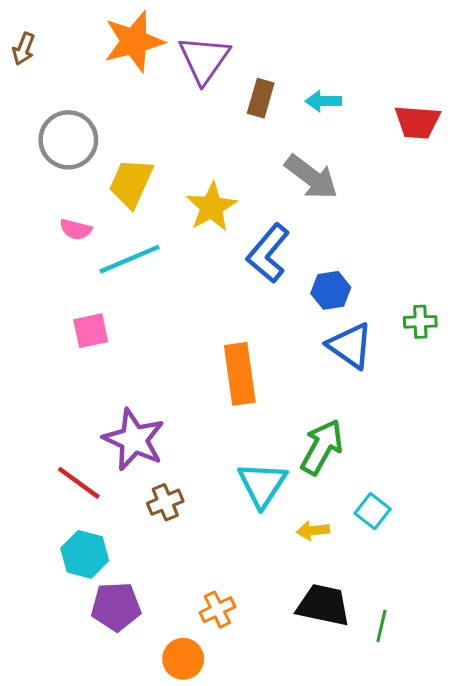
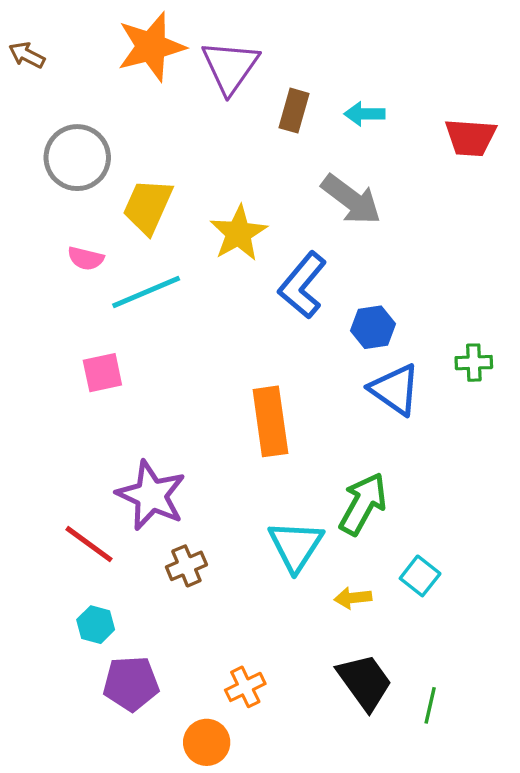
brown arrow: (24, 49) -> (27, 55), turned 96
cyan hexagon: (85, 554) -> (96, 625), size x0.7
black trapezoid: (323, 605) -> (365, 682), turned 42

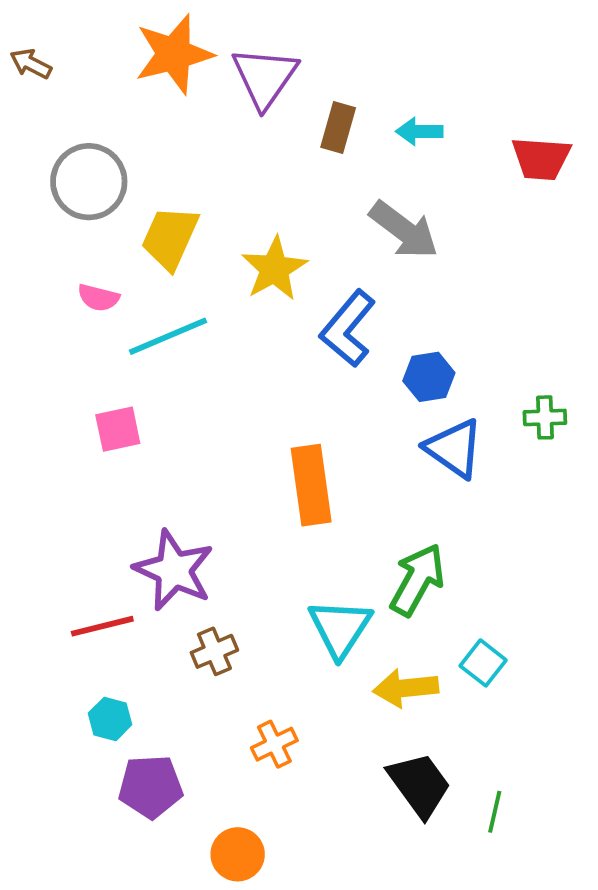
red line: (89, 544) -> (102, 626), turned -50
yellow arrow: (353, 598) -> (406, 688), size x1.5
orange cross: (245, 687) -> (274, 744), moved

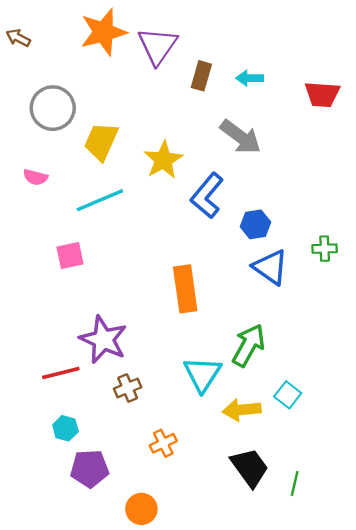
pink semicircle: (98, 298) -> (35, 177), moved

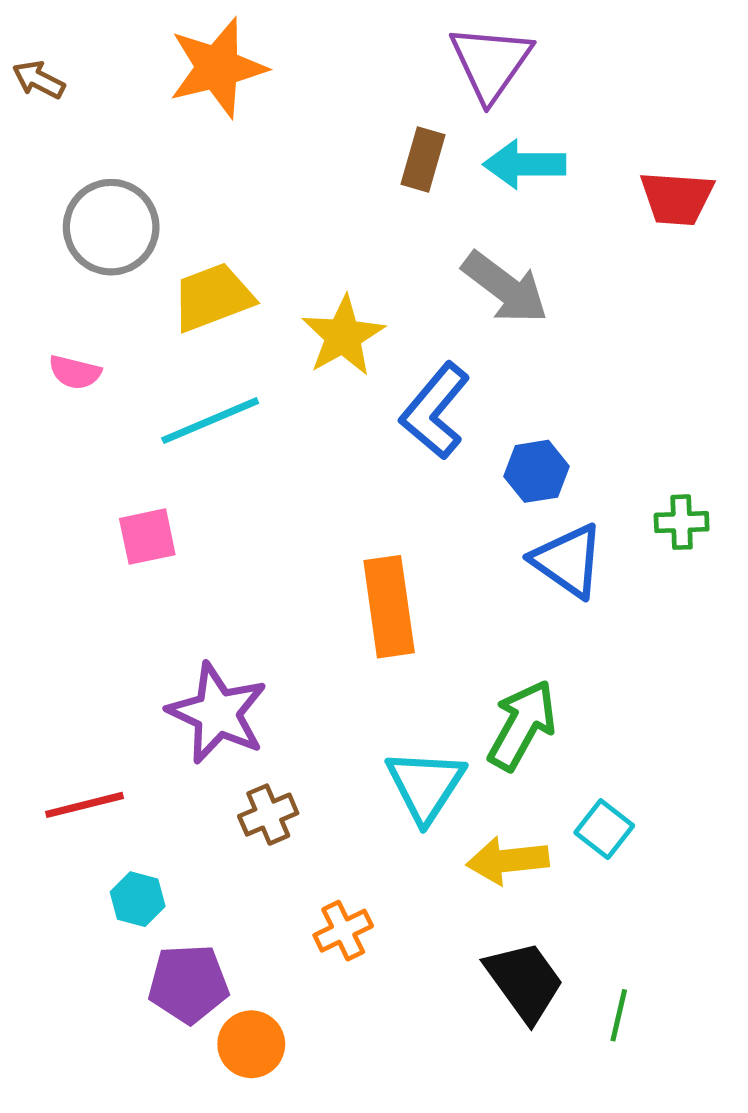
purple triangle: (158, 46) -> (491, 63), moved
cyan arrow: (250, 78) -> (524, 164), size x1.4
yellow trapezoid: (101, 141) -> (213, 297), turned 45
red line: (61, 373) -> (85, 805), moved
orange circle: (141, 509) -> (251, 1044), moved

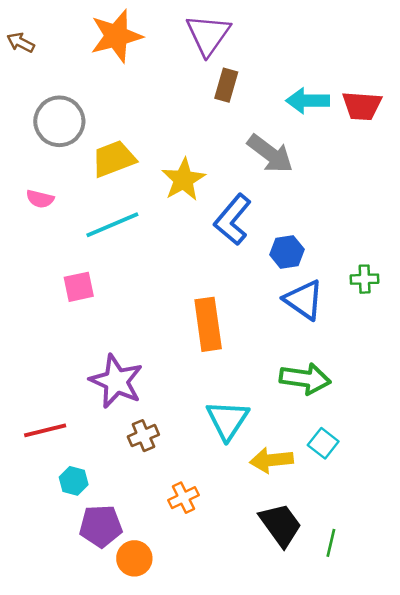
purple triangle: (491, 63) -> (208, 35), moved
cyan arrow: (524, 164) -> (308, 101), moved
green arrow: (522, 725) -> (305, 379), moved, turned 69

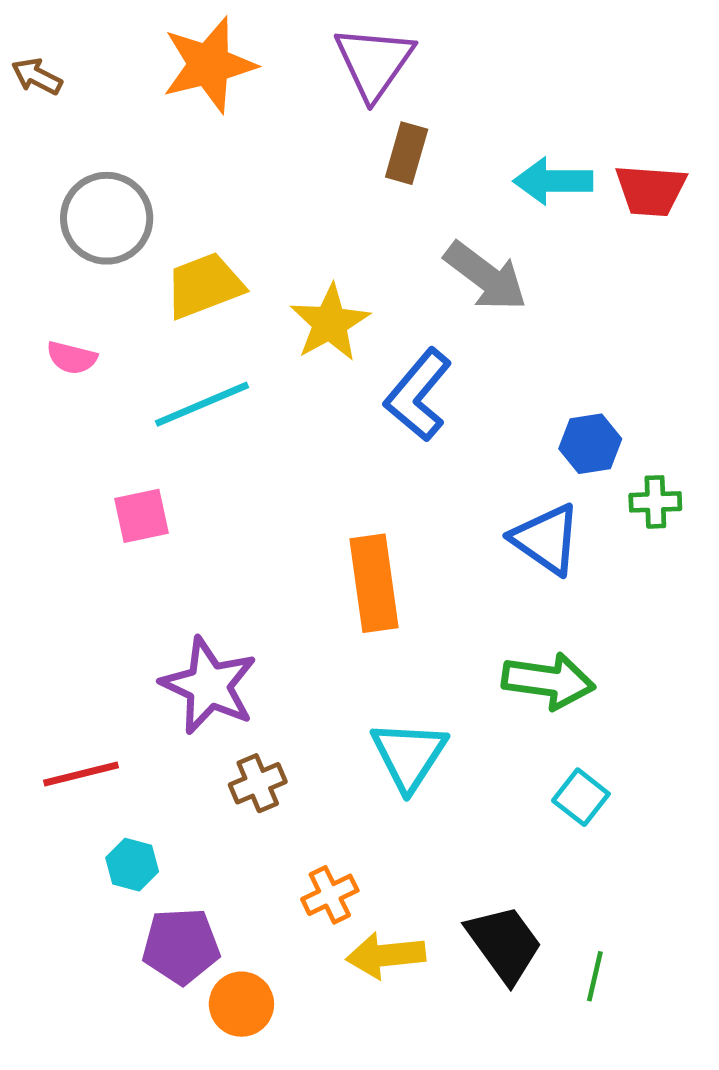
blue hexagon: (287, 252) -> (590, 444), moved
yellow arrow: (271, 460) -> (386, 955), moved

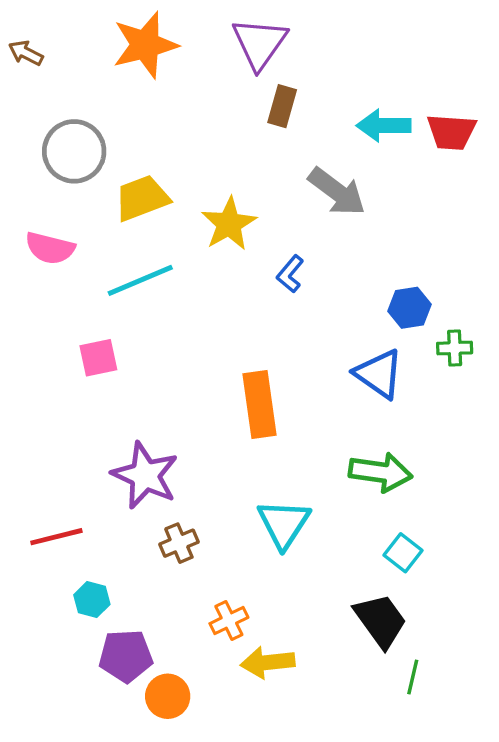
pink semicircle: (72, 358) -> (50, 248), size x1.4
blue L-shape: (418, 395) -> (290, 274), size x0.6
black trapezoid: (504, 944) -> (380, 621), moved

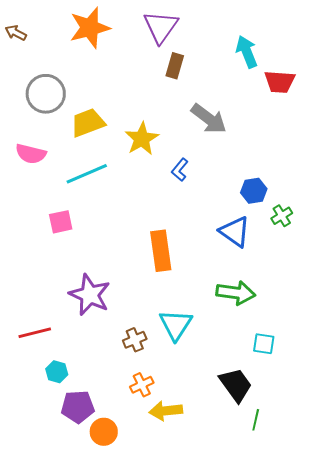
cyan arrow: (384, 126) -> (247, 52), moved, turned 68
green cross: (455, 348) -> (282, 216), turned -30
brown cross: (179, 543) -> (135, 340), moved
cyan square: (403, 553) -> (264, 344), moved, turned -30

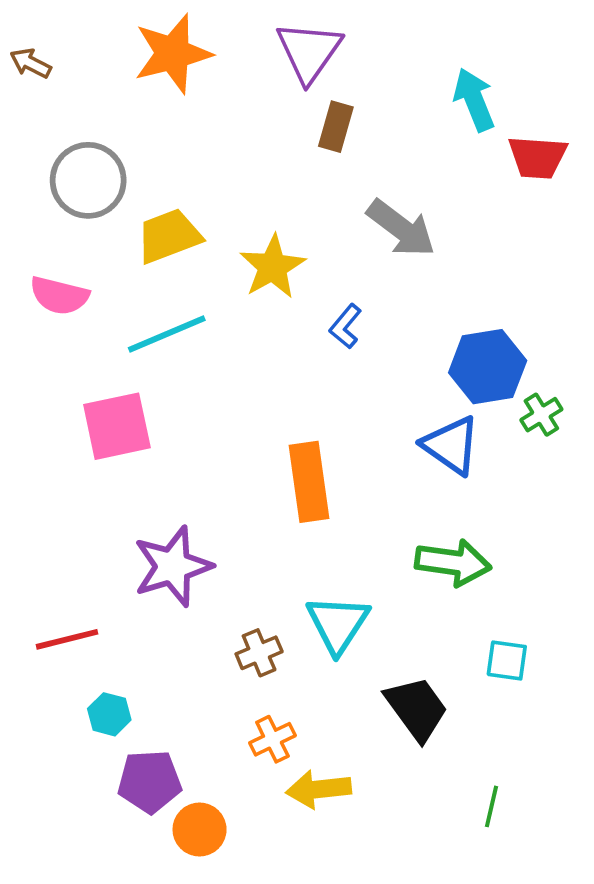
blue hexagon: (254, 191) -> (488, 367), size x1.5
pink square: (61, 222) -> (117, 426), size x1.5
purple star: (90, 295) -> (173, 566), turned 30
black trapezoid: (236, 385) -> (417, 709), moved

